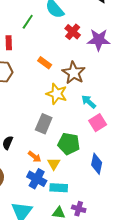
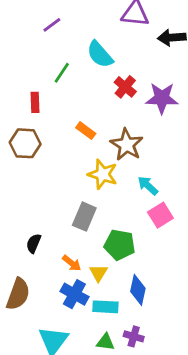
blue diamond: (97, 164) -> (138, 290), moved

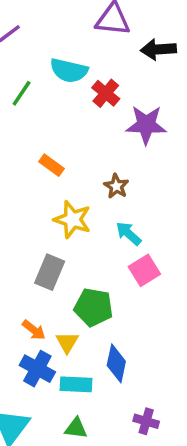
cyan semicircle: (100, 54) -> (69, 70), turned -36
red cross: (125, 87) -> (106, 93), moved
brown star: (127, 145) -> (116, 186), moved, size x0.6
purple cross: (134, 336) -> (146, 421), moved

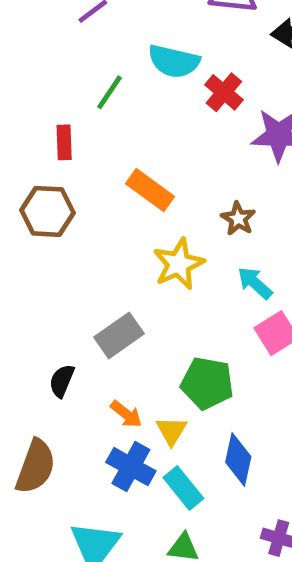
orange rectangle: (51, 165) -> (150, 190), size x1.4
yellow star: (72, 220) -> (179, 264), turned 30
gray rectangle: (50, 272) -> (119, 335), moved, turned 32
cyan rectangle: (76, 384) -> (183, 488), turned 48

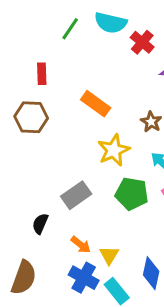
green line: (109, 92) -> (70, 29), moved
green pentagon: (207, 383) -> (132, 194), moved

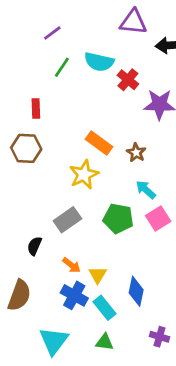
orange rectangle: (96, 104) -> (99, 143), moved
yellow star: (114, 150) -> (84, 175), moved

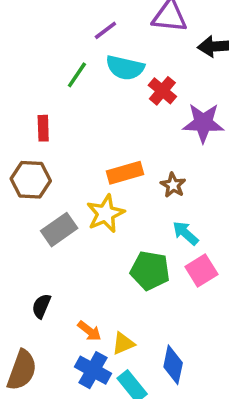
purple line: (52, 33) -> (105, 30), moved
orange rectangle: (99, 143) -> (125, 173), turned -52
gray rectangle: (67, 220) -> (59, 230), moved
yellow triangle: (98, 275) -> (123, 343), turned 36

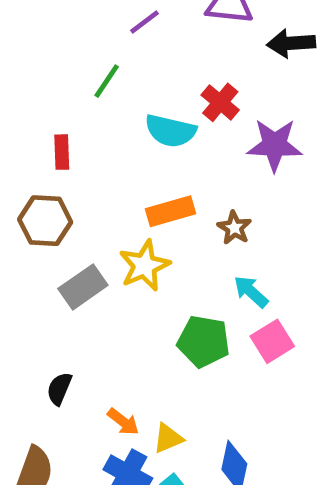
cyan semicircle: (125, 68) -> (170, 131), moved

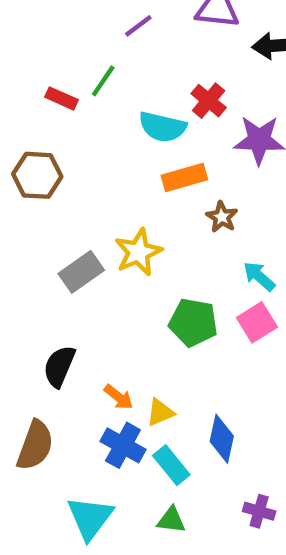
red rectangle: (62, 152) -> (61, 98), moved, turned -64
orange rectangle: (170, 211) -> (184, 177), moved
brown hexagon: (45, 221) -> (37, 175), moved
cyan arrow: (251, 292) -> (259, 276), moved
black semicircle: (59, 389) -> (59, 366), size x1.4

